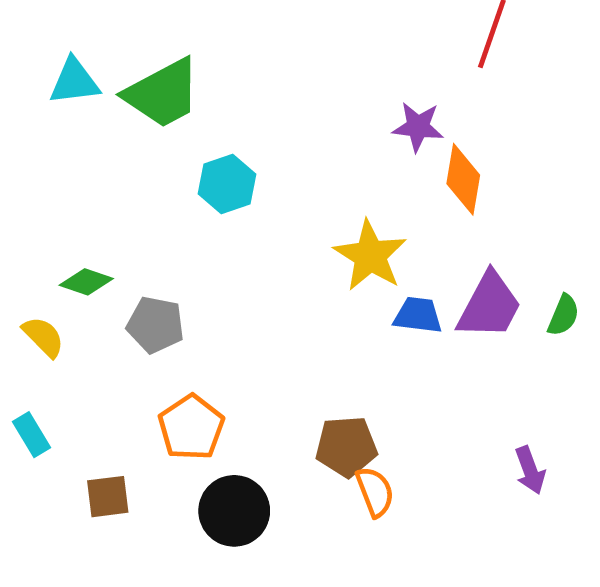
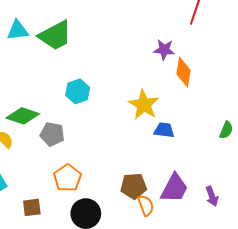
cyan hexagon: (227, 184) -> (78, 91), moved
green diamond: (86, 282) -> (23, 116), size x1.5
purple trapezoid: (489, 306) -> (174, 188), moved

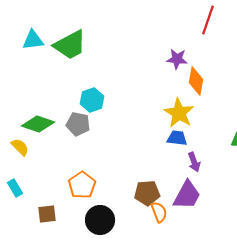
yellow star: (144, 105) -> (179, 113), moved
gray pentagon: (52, 134) -> (78, 124), moved
purple arrow: (212, 196) -> (194, 162), moved

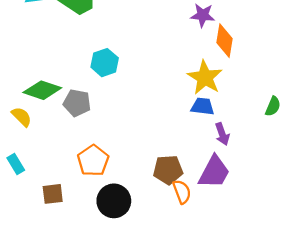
gray pentagon: (78, 124) -> (77, 103), moved

